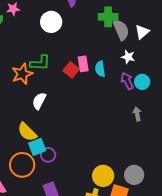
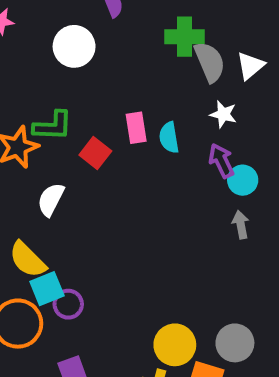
red square: (71, 70) -> (95, 153), moved
cyan circle: (142, 82) -> (243, 180), moved

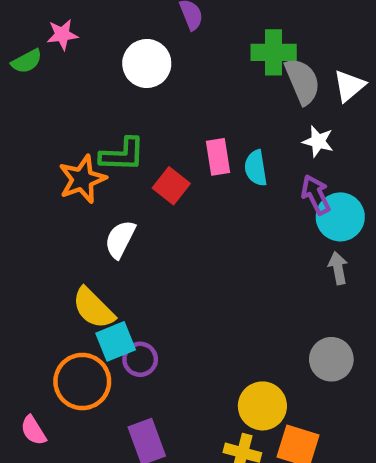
cyan circle: (243, 180) -> (340, 217), size x1.4
gray circle: (235, 343) -> (331, 359), moved

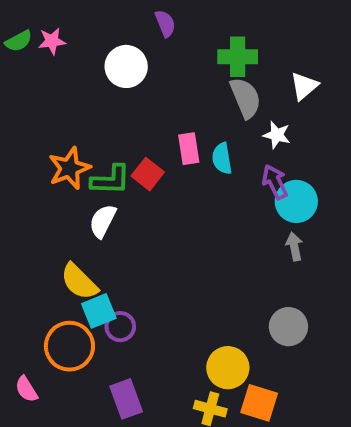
green semicircle: (27, 61) -> (19, 41), moved
gray semicircle: (302, 81) -> (245, 98), moved
green L-shape: (122, 155) -> (111, 180), moved

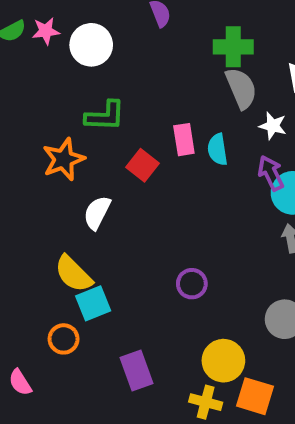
white circle: (126, 66) -> (91, 45), moved
green L-shape: (111, 180) -> (105, 116), moved
purple circle: (120, 327) -> (192, 284), moved
orange circle: (69, 346) -> (64, 339), size x0.6
purple rectangle: (126, 399) -> (137, 371), moved

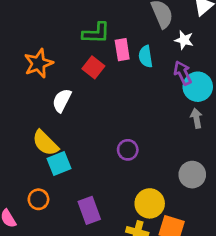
green L-shape: (105, 116) -> (96, 33), moved
orange circle: (64, 339) -> (38, 199), moved

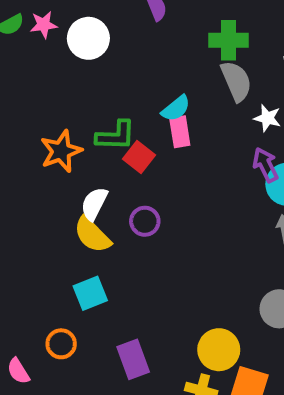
green L-shape: (96, 33) -> (116, 136), moved
cyan semicircle: (146, 56) -> (176, 108), moved, turned -120
yellow semicircle: (45, 143) -> (92, 235), moved
purple circle: (128, 150) -> (145, 221), moved

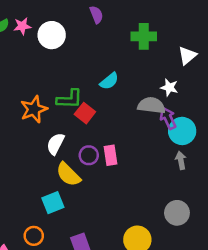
gray semicircle: (236, 81) -> (151, 105), moved, turned -60
pink rectangle: (180, 132) -> (110, 155), moved
yellow semicircle: (92, 235) -> (68, 174), moved

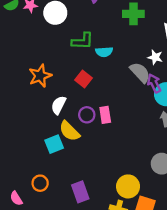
cyan semicircle: (109, 81) -> (104, 52), turned 35
green L-shape: (70, 99) -> (82, 41), moved
gray semicircle: (151, 105) -> (140, 72), turned 40
cyan square: (53, 203) -> (54, 144), moved

